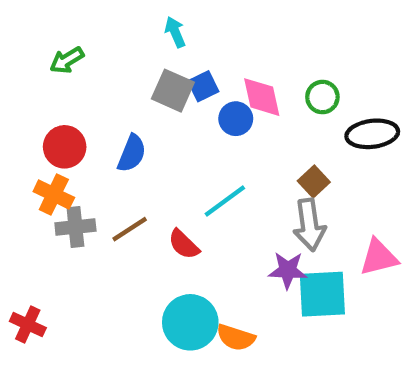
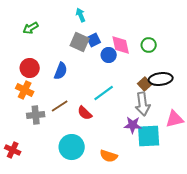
black ellipse: (372, 134) -> (161, 79), moved
gray cross: (75, 227) -> (36, 115), moved
cyan circle: (190, 322) -> (72, 147), moved

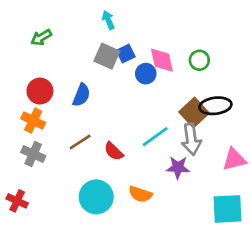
brown square: (145, 84) -> (194, 112), size x1.5
cyan line: (104, 93) -> (155, 137), moved
gray cross: (36, 115) -> (33, 154), moved, turned 30
cyan square: (149, 136) -> (227, 209), moved
orange semicircle: (109, 156) -> (140, 194), moved

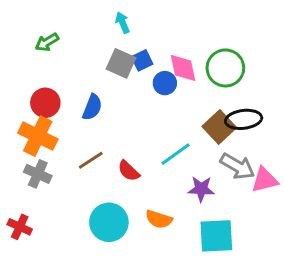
green circle: (199, 60) -> (225, 68), size x1.6
orange cross: (33, 121) -> (38, 136), size x1.4
gray arrow: (191, 139) -> (237, 166), moved, turned -52
cyan square: (227, 209) -> (216, 236), moved

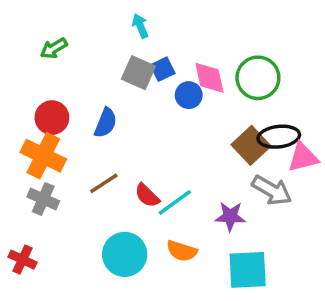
cyan line: (175, 154) -> (175, 202), moved
pink triangle: (265, 180) -> (303, 157), moved

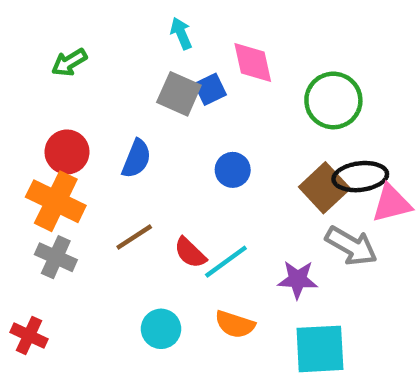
pink diamond: (209, 78) -> (253, 62), moved
blue circle: (189, 95) -> (233, 170), moved
cyan circle: (125, 254) -> (161, 329), size x0.7

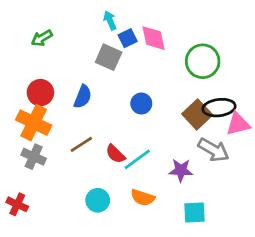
blue square: (210, 89) -> (128, 38), moved
cyan square: (320, 349) -> (194, 213), size x0.7

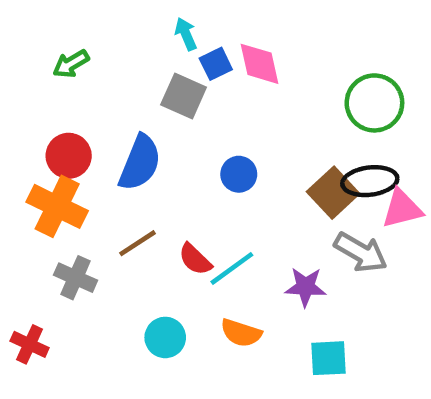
green circle: (203, 61) -> (374, 103), moved
blue semicircle: (83, 97) -> (140, 163), size x1.4
gray cross: (34, 157) -> (76, 278), moved

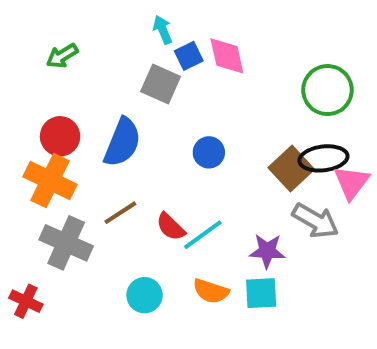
pink triangle: (402, 209) -> (352, 183), turned -39
gray cross: (76, 278) -> (66, 243), size x1.4
cyan square: (328, 358) -> (261, 293), moved

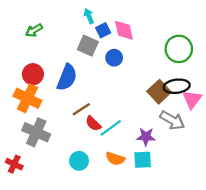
blue circle: (209, 152) -> (114, 58), moved
brown line: (120, 213) -> (81, 109), moved

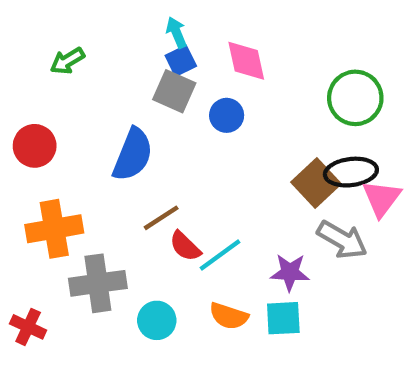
blue square: (103, 30) -> (181, 61), moved
red circle: (33, 74) -> (35, 146), moved
orange cross: (27, 98) -> (54, 229), moved, turned -36
gray cross: (36, 132) -> (98, 283), moved, turned -32

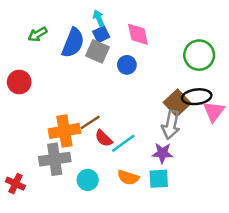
blue semicircle: (133, 155) -> (73, 43), moved
orange cross: (54, 229) -> (64, 131), moved
gray arrow: (342, 240) -> (171, 125), moved, turned 72

